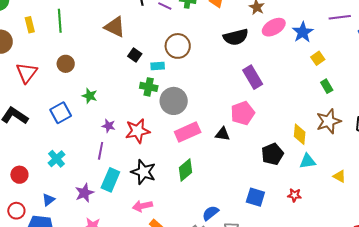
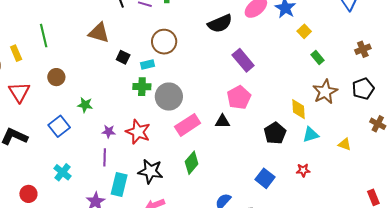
yellow rectangle: (30, 25) -> (16, 53), moved
red star: (138, 131) -> (138, 132), turned -30
blue square: (255, 197) -> (265, 178), turned 30

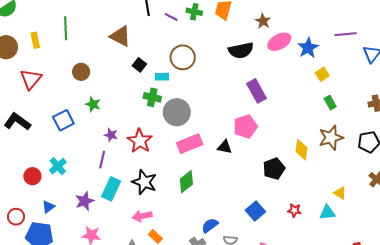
brown circle: (56, 77) -> (81, 72), moved
cyan triangle: (311, 135) -> (327, 213), moved
red circle: (28, 194) -> (32, 176), moved

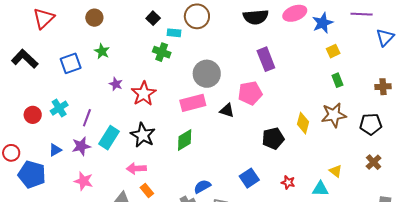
gray circle: (177, 112) -> (207, 74), moved
purple line: (102, 160) -> (87, 118), moved
blue triangle: (48, 207) -> (55, 150), moved

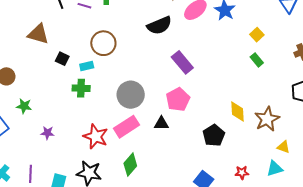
yellow square: (333, 51) -> (257, 35), moved
red star: (144, 94) -> (96, 136), moved
brown star: (334, 115) -> (267, 119), moved

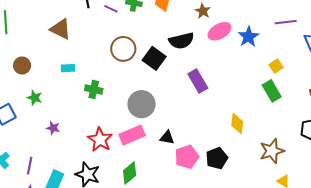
black square: (62, 59) -> (154, 58), moved, size x1.6
green rectangle: (257, 60) -> (272, 91), size x1.5
cyan rectangle: (87, 66) -> (68, 68), moved
pink pentagon: (178, 99) -> (187, 157), moved
yellow diamond: (237, 112) -> (237, 124), moved

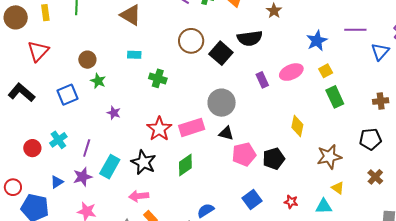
pink ellipse: (220, 31) -> (291, 72), moved
brown circle: (22, 66) -> (87, 60), moved
yellow square: (276, 66) -> (326, 71), moved
purple rectangle: (198, 81) -> (262, 80), size x0.7
gray circle: (141, 104) -> (222, 103), moved

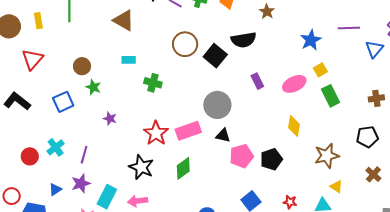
pink ellipse: (291, 72) -> (294, 84), moved
cyan rectangle: (110, 167) -> (107, 197), moved

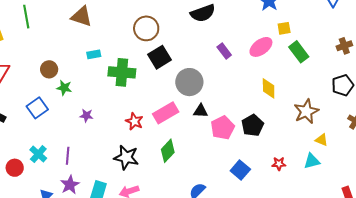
black square: (215, 56) -> (159, 57), moved, turned 30
yellow square: (320, 70) -> (284, 28), turned 32
green cross: (153, 83) -> (122, 72), size x1.5
red star: (156, 133) -> (134, 121), size x0.7

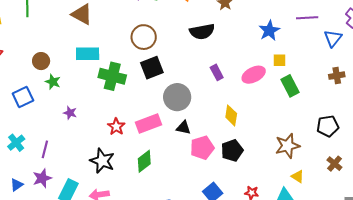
brown cross: (344, 46) -> (337, 76), moved
cyan rectangle: (94, 54) -> (88, 54), size x1.6
yellow diamond: (269, 88) -> (231, 115), moved

